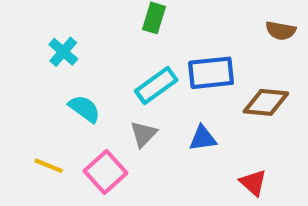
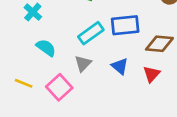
blue triangle: (203, 138) -> (120, 66), turned 48
red triangle: (253, 183) -> (152, 74), moved, turned 30

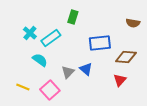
cyan rectangle: (91, 33) -> (51, 38), moved
blue triangle: (120, 66) -> (86, 69), moved

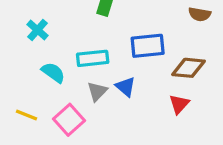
cyan rectangle: (51, 38) -> (93, 58), moved, turned 30

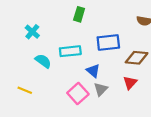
gray triangle: (97, 91) -> (101, 89), moved
pink square: (69, 120) -> (78, 94), moved

